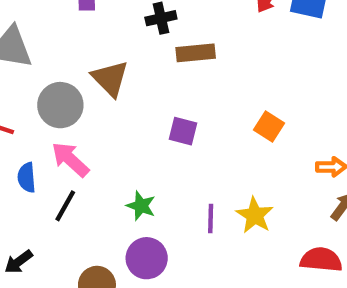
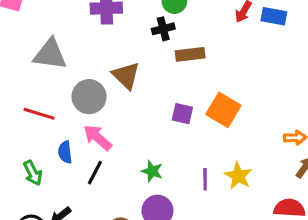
orange square: (269, 127) -> (223, 110), moved, size x1.5

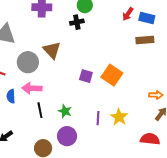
brown rectangle: (190, 54) -> (145, 40), moved
pink arrow: (98, 138) -> (32, 88), turned -42
black line: (95, 173) -> (40, 110), moved, turned -42

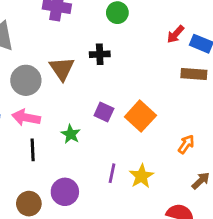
black cross: (77, 22) -> (100, 54), moved
orange arrow: (156, 95) -> (186, 144), moved, turned -64
green star: (65, 111) -> (71, 134), moved

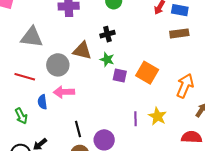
brown triangle: (62, 69) -> (82, 51), turned -30
green star: (71, 134) -> (107, 59), moved
orange arrow: (186, 144) -> (185, 86), size x1.6
black line: (33, 150) -> (78, 129), moved

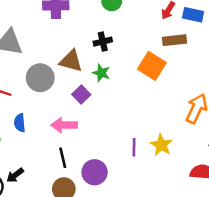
brown rectangle: (179, 33) -> (174, 40), moved
orange square: (147, 73) -> (152, 66), moved
purple square: (120, 75) -> (81, 94), moved, turned 32
pink arrow: (64, 92) -> (64, 125), moved

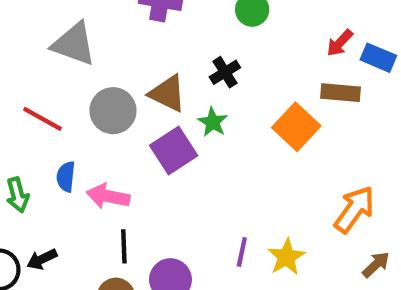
black cross: (103, 42) -> (225, 72), turned -30
purple square: (81, 94) -> (174, 151), size x1.5
pink arrow: (64, 125) -> (108, 196), moved

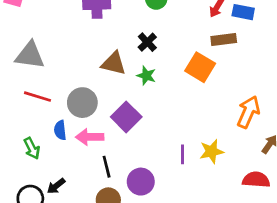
gray triangle: (74, 44) -> (30, 55), moved
gray circle: (113, 111) -> (82, 103), moved
purple square: (174, 151) -> (126, 117), moved
yellow star: (286, 257) -> (211, 151), turned 30

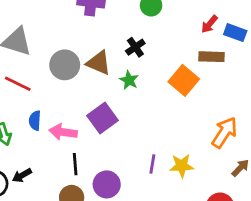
gray circle: (82, 103) -> (65, 65), moved

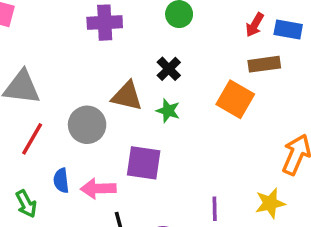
gray circle: (65, 65) -> (87, 125), moved
red line: (18, 84) -> (32, 139), turned -76
purple square: (103, 118) -> (144, 163), turned -36
yellow star: (182, 166) -> (270, 203), moved

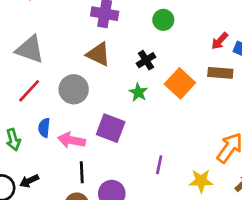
brown triangle: (127, 96) -> (98, 54), moved
orange square: (235, 99) -> (180, 83), moved
purple line: (215, 209) -> (159, 165), moved

